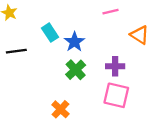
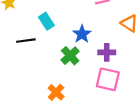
blue star: (74, 42) -> (82, 34), moved
black line: (16, 51) -> (26, 41), moved

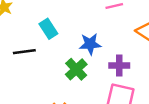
blue star: (82, 34) -> (90, 44), turned 30

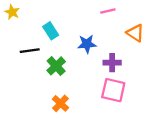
green cross: (76, 69) -> (56, 66), moved

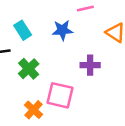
blue star: (87, 44) -> (62, 30), moved
pink square: (113, 90) -> (60, 95), moved

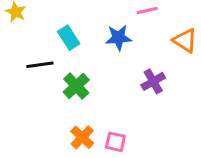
purple cross: (90, 65) -> (153, 81), turned -30
pink square: (60, 95) -> (115, 142), moved, size x0.6

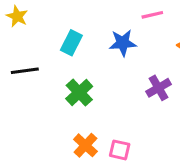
cyan rectangle: (69, 38) -> (71, 43), turned 60
black line: (40, 65) -> (25, 71), moved

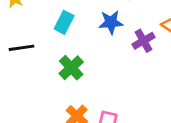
purple cross: (158, 88) -> (144, 41), moved

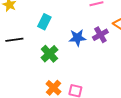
blue star: (111, 22) -> (77, 38), moved

